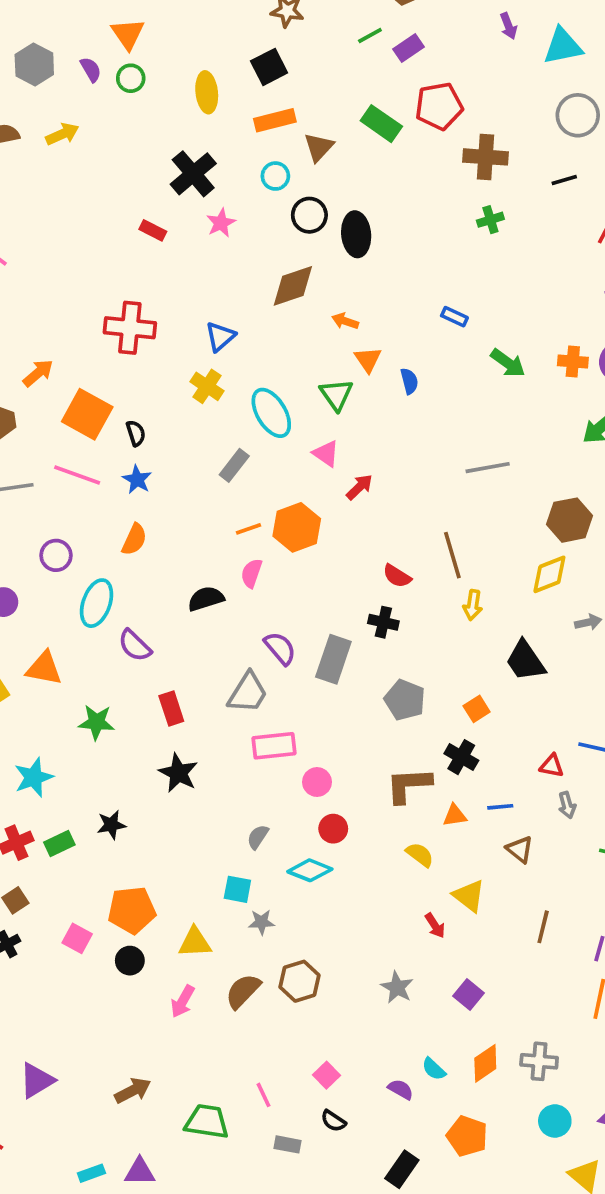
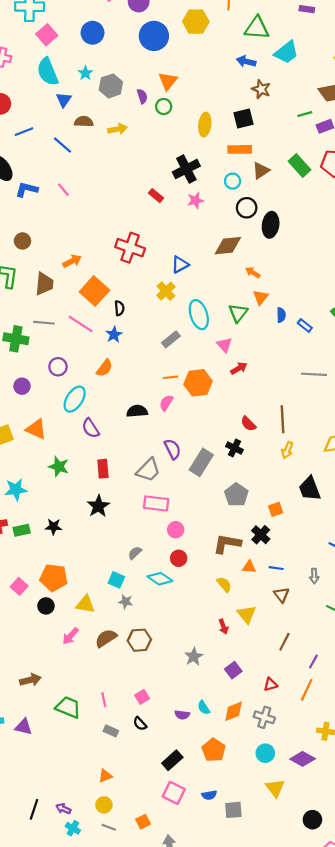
blue rectangle: (454, 317) -> (305, 325), moved
red triangle: (552, 766) -> (270, 684), moved, turned -40
purple semicircle: (401, 1089) -> (182, 715), turned 144

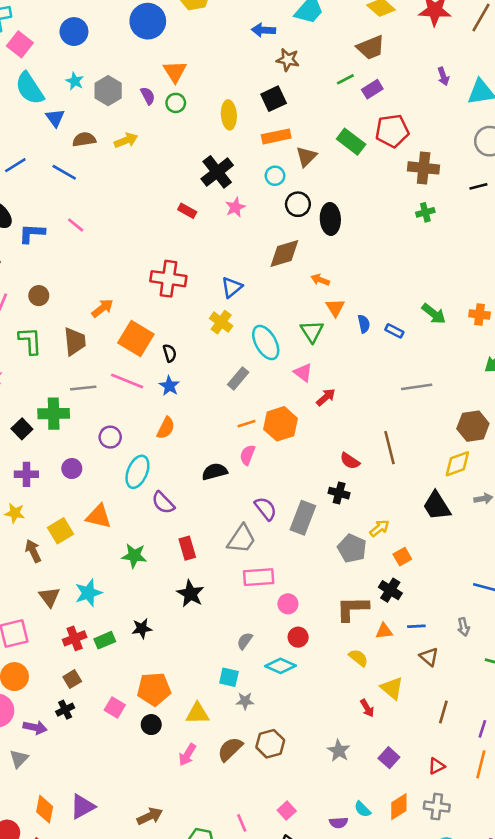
yellow arrow: (287, 450) -> (379, 528), moved, turned -140
black trapezoid: (310, 489) -> (437, 506), moved

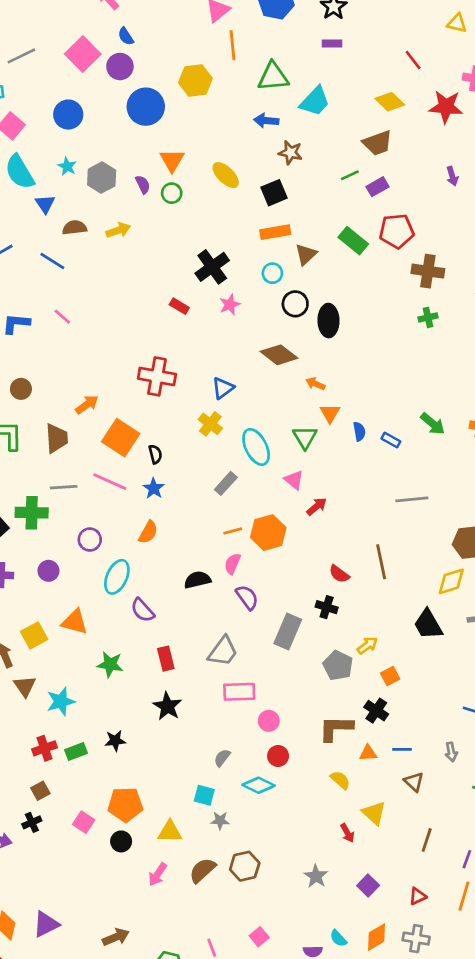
yellow ellipse: (229, 115) -> (226, 175), moved, turned -44
brown diamond: (284, 254) -> (279, 355), turned 52
purple semicircle: (266, 509) -> (247, 597), moved
brown triangle: (49, 597) -> (25, 686), moved

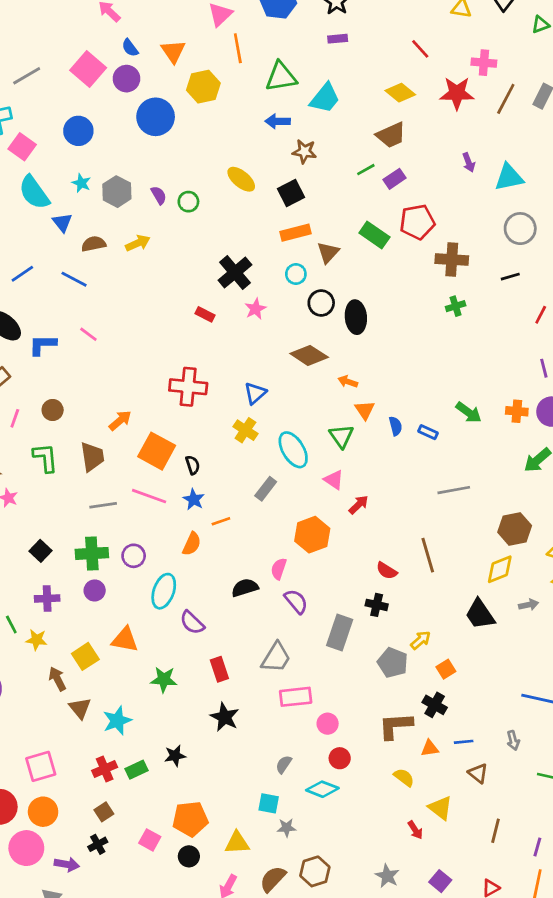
orange triangle: (172, 160) -> (173, 51), moved
green cross: (32, 513) -> (92, 553), moved
orange line: (233, 531) -> (221, 521), moved

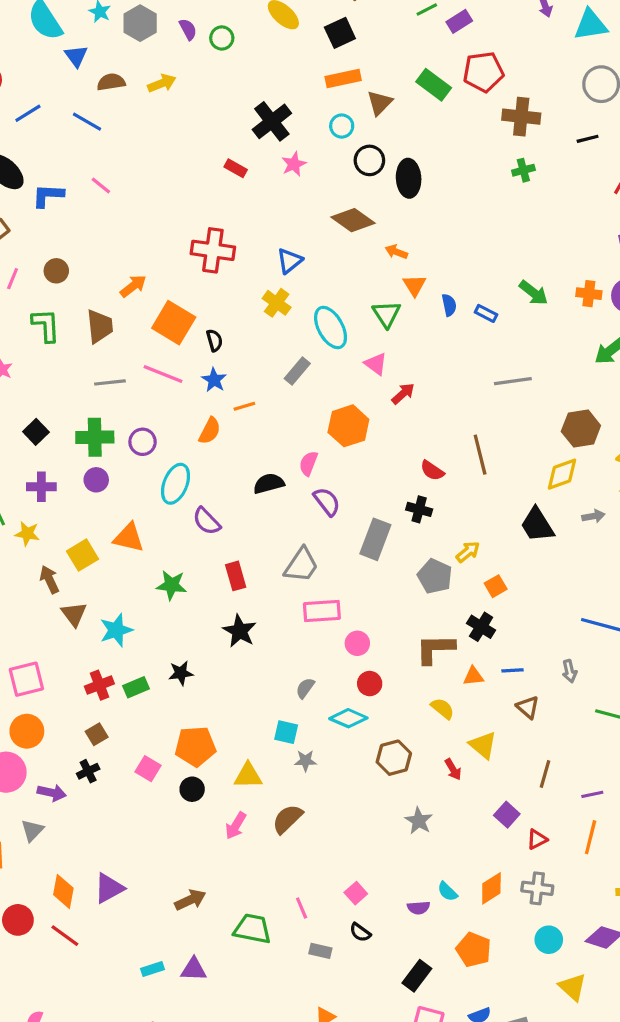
purple line: (537, 847) -> (592, 794), turned 60
brown hexagon: (315, 871) -> (394, 758), moved
purple square: (440, 881) -> (507, 815), moved

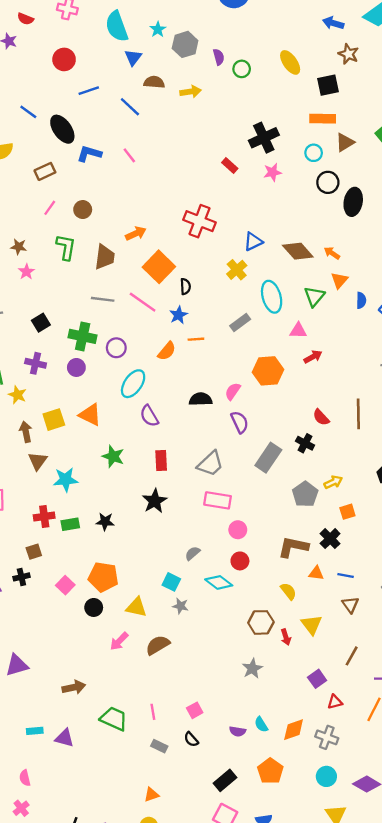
brown diamond: (353, 220) -> (298, 251), moved
pink triangle: (376, 364) -> (298, 331), turned -48
brown hexagon: (394, 758) -> (261, 622), moved

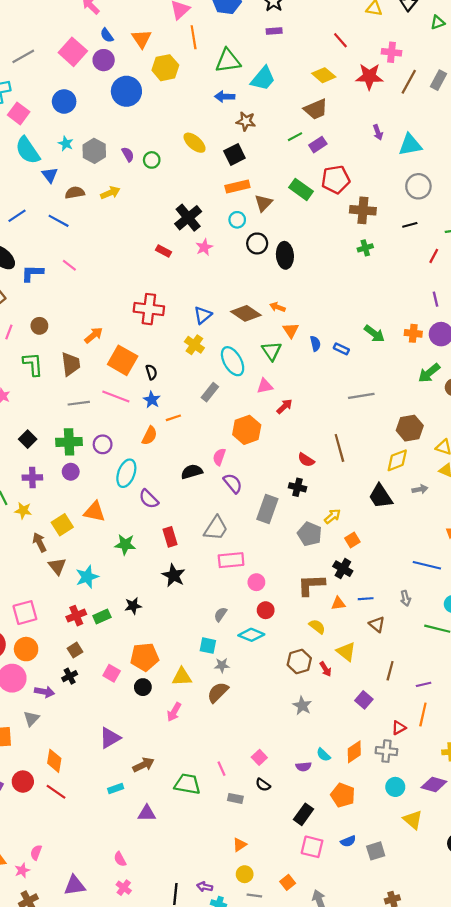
brown semicircle: (158, 645) -> (218, 692), moved
purple triangle: (17, 665) -> (110, 738), moved
red triangle: (335, 702) -> (399, 728), moved
cyan rectangle: (35, 731) -> (116, 788), moved

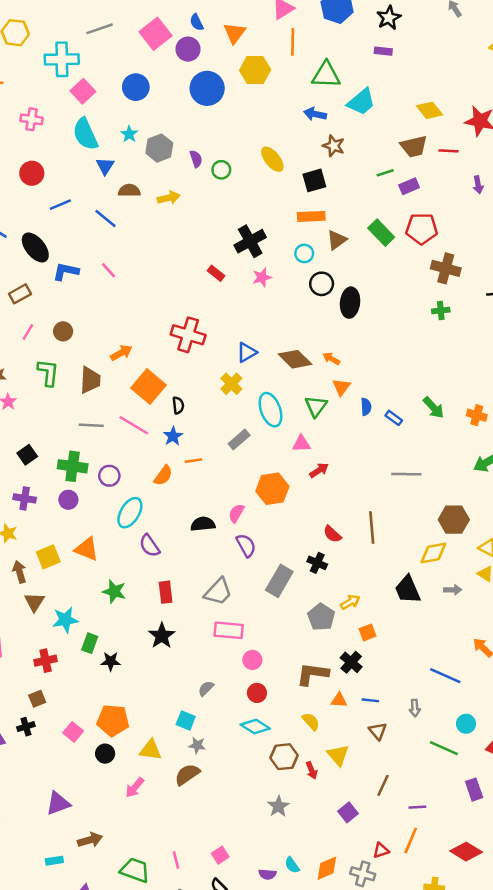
red line: (340, 40) -> (449, 151), moved, turned -56
green rectangle: (102, 617) -> (90, 643), moved, turned -56
cyan diamond: (251, 635) -> (255, 727), moved

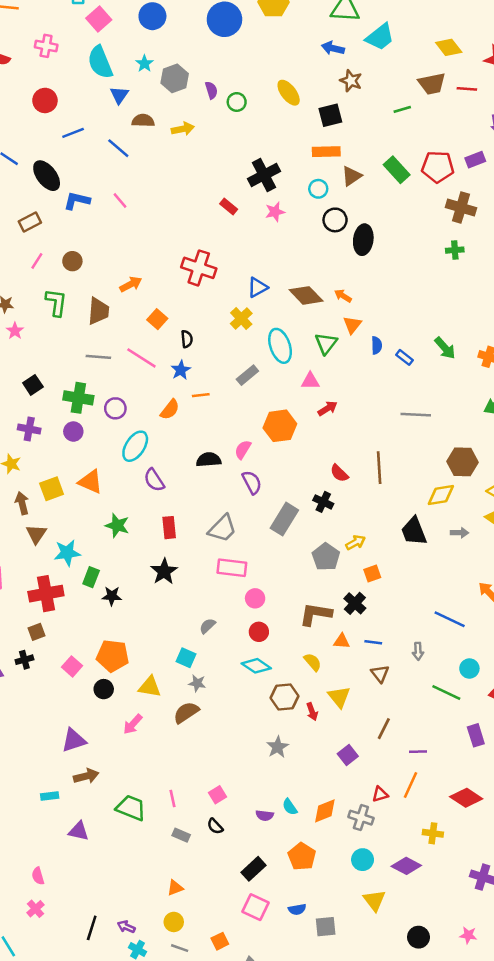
purple rectangle: (409, 186) -> (475, 160), moved
orange square: (148, 386) -> (157, 319), size x0.6
red cross: (46, 661) -> (46, 594), size x1.5
purple triangle: (58, 803) -> (74, 740), moved

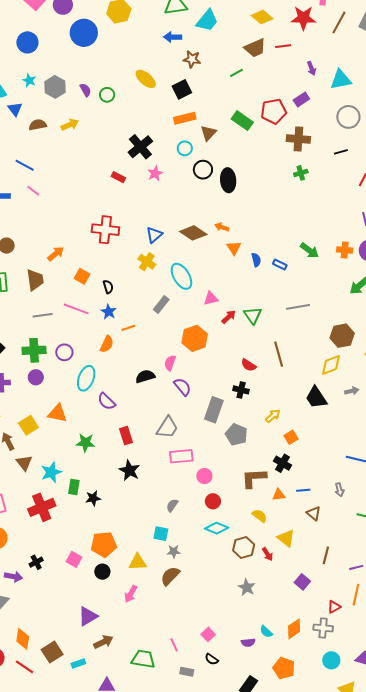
blue line: (118, 148) -> (25, 165), moved
green triangle: (326, 343) -> (253, 315), moved
gray pentagon: (326, 557) -> (236, 435), moved
brown square: (37, 632) -> (52, 652), moved, size x1.5

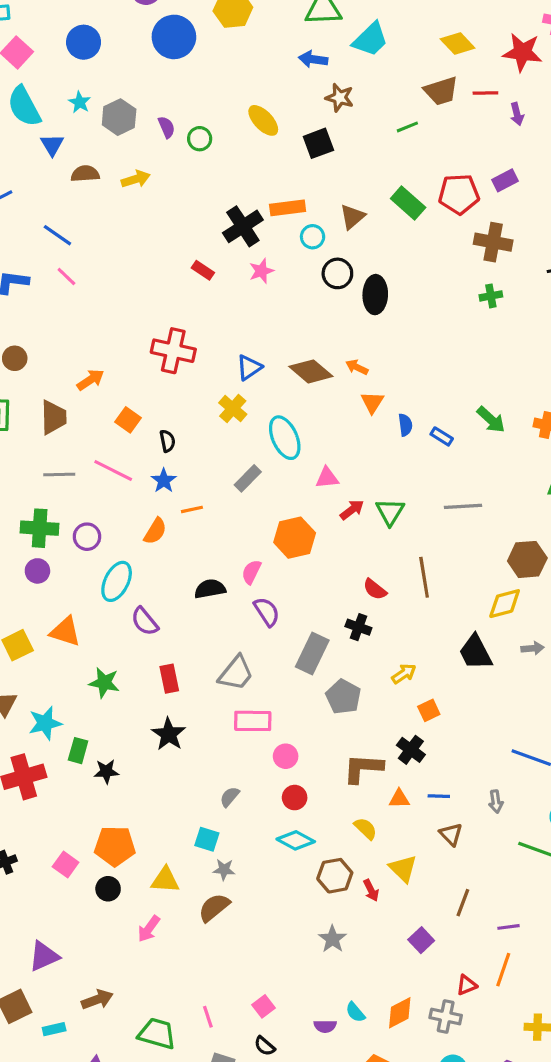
purple arrow: (311, 68) -> (517, 114), moved
orange rectangle: (185, 118) -> (288, 208), moved
purple triangle: (88, 616) -> (44, 956), moved

